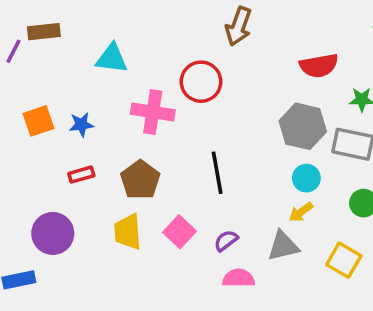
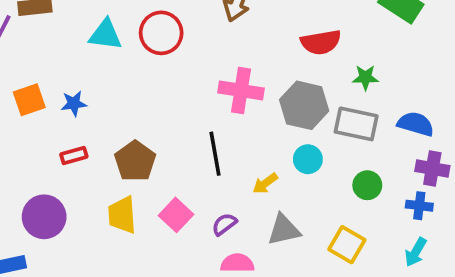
red circle: (201, 82) -> (161, 33), moved
pink cross: (153, 112) -> (241, 90), moved
yellow arrow: (301, 212) -> (265, 183), moved

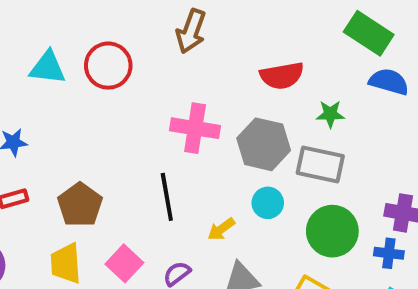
blue semicircle: (416, 124) -> (389, 82), moved
green circle: (367, 185) -> (332, 231), size x1.6

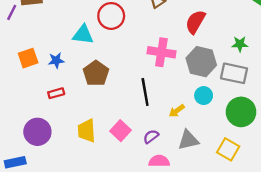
cyan triangle: (48, 68) -> (83, 35), moved
red semicircle: (282, 76) -> (195, 22), moved, turned 130
brown pentagon: (80, 205) -> (96, 73), moved

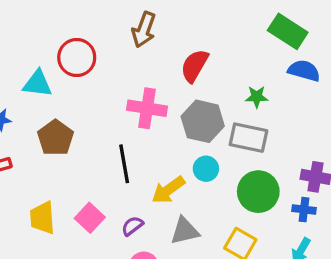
yellow arrow: (177, 111) -> (168, 190), size x1.5

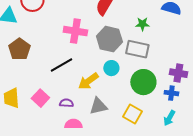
black line: (124, 164) -> (61, 65), turned 70
purple semicircle: (132, 226) -> (66, 103), turned 40

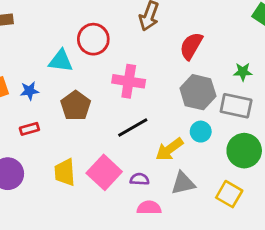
pink cross: (75, 31) -> (129, 81), moved
pink square: (40, 98) -> (104, 172), size x1.4

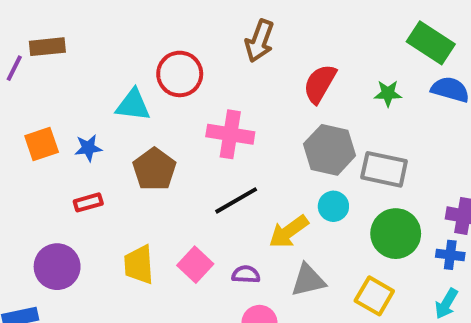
green star: (243, 72) -> (388, 93), moved
pink square: (104, 172) -> (195, 265), size x0.7

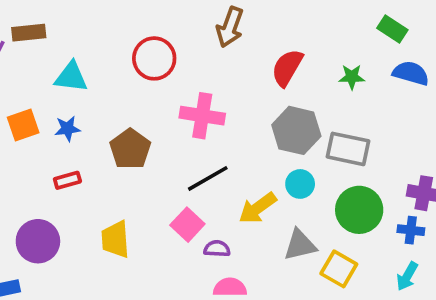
green rectangle: (431, 43) -> (392, 29), size x0.7
cyan triangle: (133, 105) -> (71, 77), moved
pink square: (195, 265) -> (187, 225), moved
gray triangle: (308, 280) -> (300, 245), moved

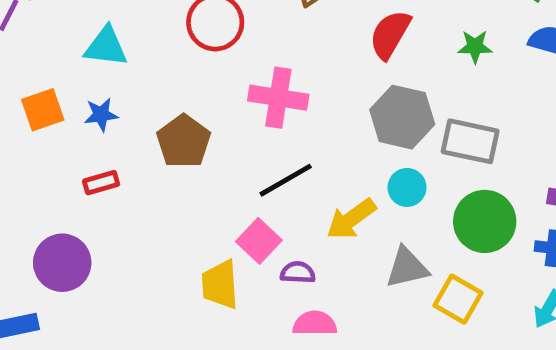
yellow trapezoid: (115, 239) -> (220, 285), moved

